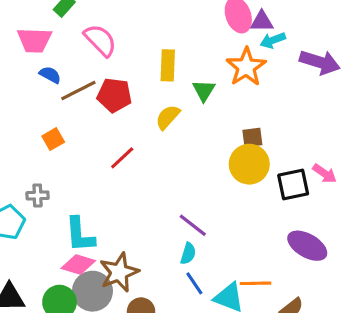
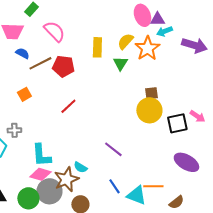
yellow semicircle: (168, 117) -> (125, 41), moved
cyan semicircle: (188, 254) -> (80, 167), moved, turned 104

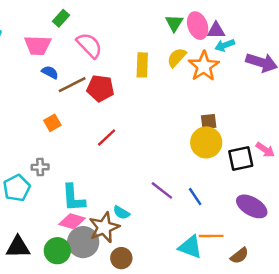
green triangle: (120, 63) -> (174, 23), moved
blue line: (114, 186) -> (195, 197), moved

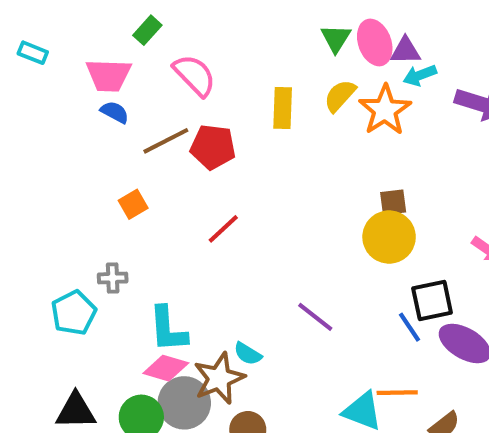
blue semicircle: (50, 72) -> (115, 112), moved
black square: (241, 158) -> (432, 300), moved
blue line: (195, 197) -> (410, 327), moved

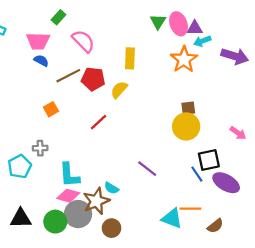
yellow semicircle: (340, 96) -> (119, 90), moved

